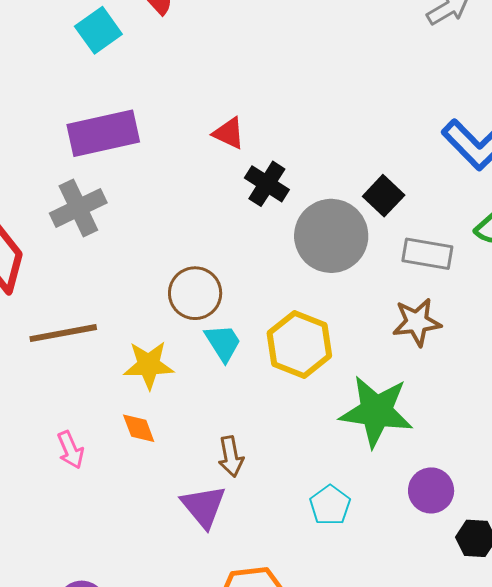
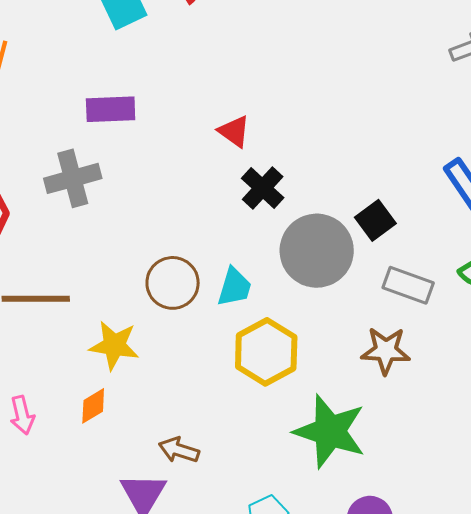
purple rectangle: (103, 133) -> (111, 109), size x0.7
cyan trapezoid: (223, 343) -> (234, 287), moved, turned 39
orange diamond: (139, 428) -> (93, 406), turned 69
brown arrow: (231, 457) -> (179, 450), turned 108

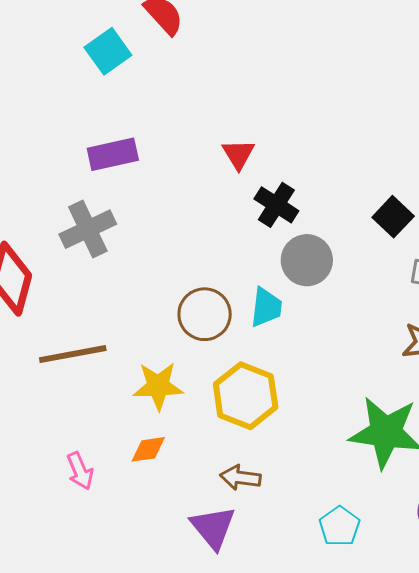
red triangle: (234, 131) -> (238, 154), turned 33
gray circle: (317, 251) -> (307, 260), moved, size x0.7
yellow hexagon: (266, 352) -> (246, 396), moved
orange diamond: (93, 406) -> (148, 449), turned 33

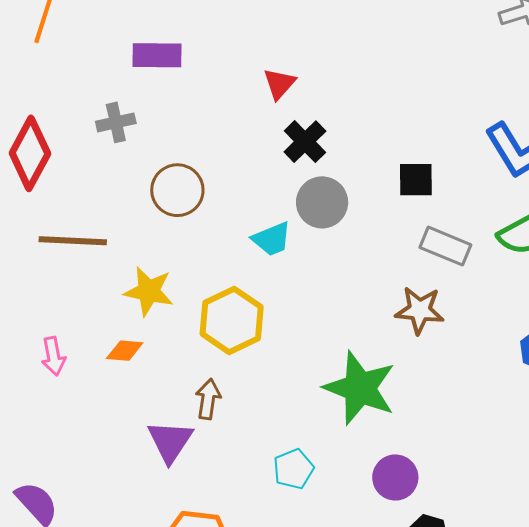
black square: (393, 217) -> (416, 180), turned 33
gray cross: (88, 229) -> (116, 122), size x0.7
cyan trapezoid: (266, 307) -> (272, 239), turned 48
brown circle: (205, 314) -> (177, 190), moved
brown arrow: (240, 478) -> (208, 399), turned 78

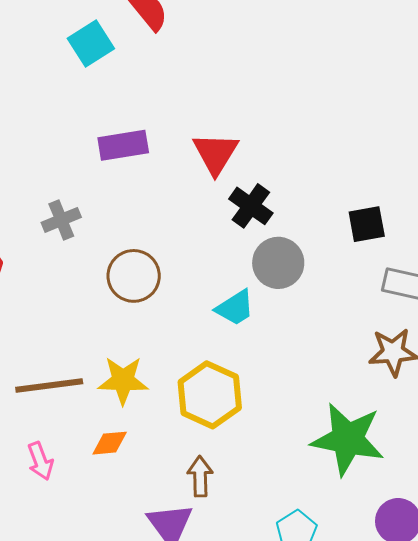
purple rectangle: (157, 55) -> (123, 145), moved
red triangle: (279, 84) -> (216, 153), size x1.4
brown line: (73, 241) -> (49, 386), moved

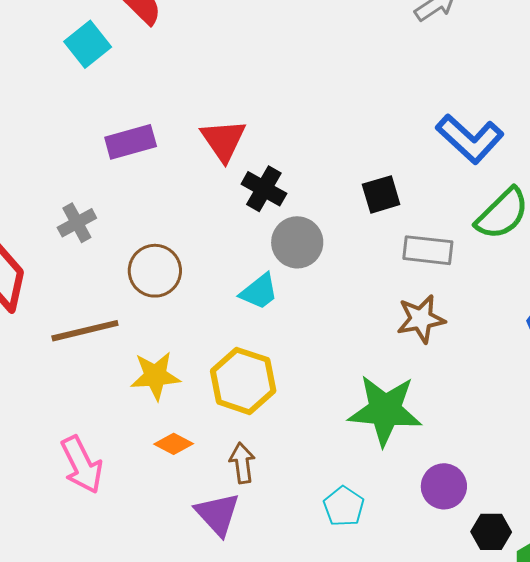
brown line: (49, 386) -> (85, 331), moved
orange diamond: (110, 443) -> (174, 444), moved, turned 39
pink arrow: (40, 461) -> (82, 465), size x1.5

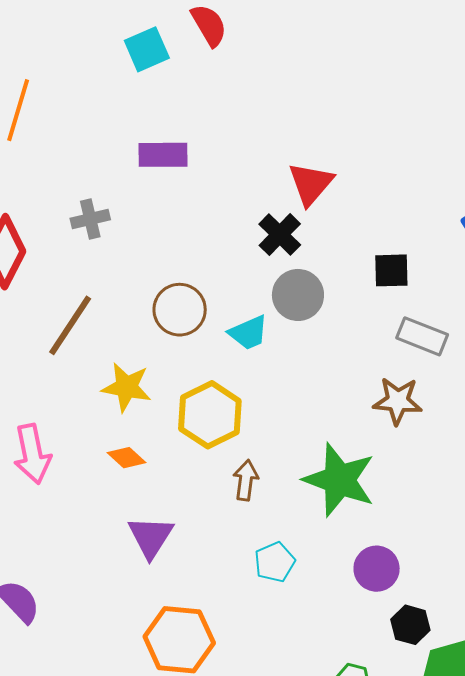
red triangle: (223, 140) -> (311, 184), moved
brown circle: (155, 271) -> (180, 310), moved
brown line: (85, 331) -> (70, 325), turned -58
brown arrow: (242, 463) -> (246, 480), moved

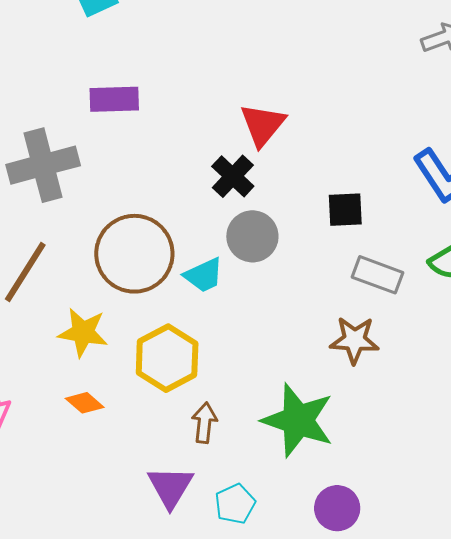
gray cross: (90, 219) -> (43, 165), size x1.8
brown circle: (180, 310) -> (134, 254), size x1.5
purple triangle: (151, 537) -> (170, 487), moved

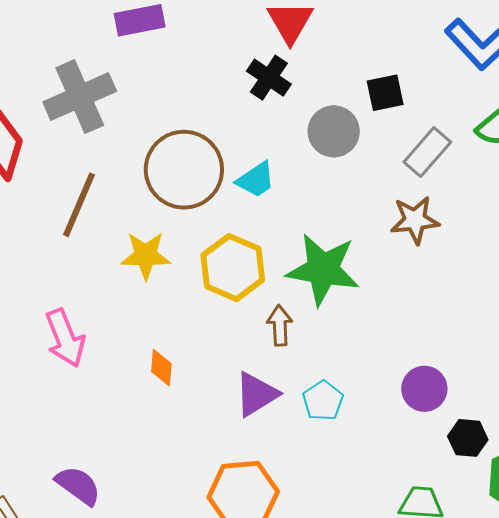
gray circle: (252, 236) -> (334, 131), moved
gray rectangle: (377, 275) -> (427, 152), turned -60
orange diamond: (85, 403) -> (161, 368), moved, turned 63
green star: (298, 420) -> (323, 269), moved
purple triangle: (170, 487) -> (256, 394), turned 36

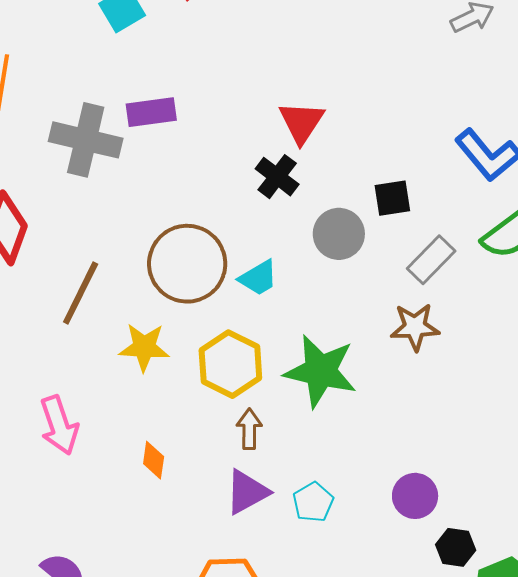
gray cross: (80, 97) -> (86, 140), moved, turned 34
brown arrow: (280, 325) -> (249, 429), moved

